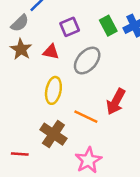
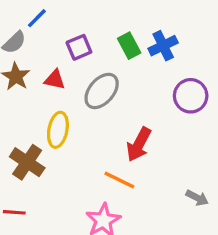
orange line: (86, 117) -> (119, 180), moved
brown cross: (53, 134) -> (27, 162), moved

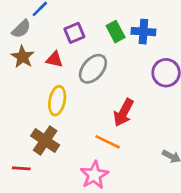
blue cross: (163, 46) -> (143, 32), turned 30
brown cross: (27, 162) -> (45, 140), moved

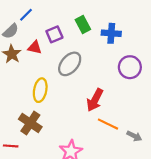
green rectangle: (116, 32) -> (83, 25), moved
red triangle: (54, 59) -> (35, 47), moved
orange line: (108, 142) -> (108, 124), moved

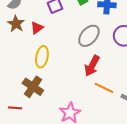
red triangle: (35, 47) -> (37, 28), moved, turned -48
gray ellipse: (70, 64) -> (89, 36), moved

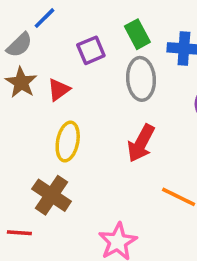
gray ellipse: (89, 36) -> (141, 79), moved, turned -45
red arrow: (92, 66) -> (141, 143), moved

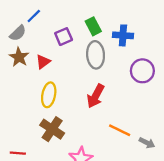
brown cross: (52, 195) -> (52, 129), moved

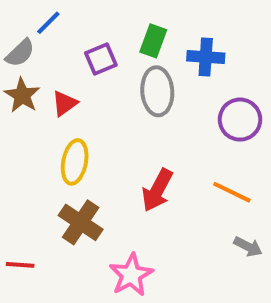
green rectangle: (93, 26) -> (153, 41), turned 48
red arrow: (96, 96) -> (157, 190), moved
orange line: (120, 130) -> (232, 192), moved

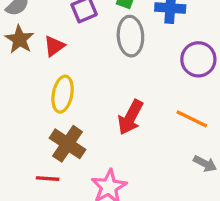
red line: (20, 265) -> (48, 179), moved

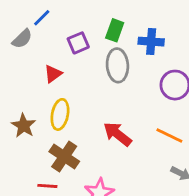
brown star: (19, 39) -> (24, 126), moved
red arrow: (130, 117) -> (117, 134), turned 100

